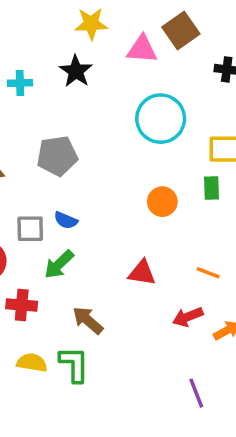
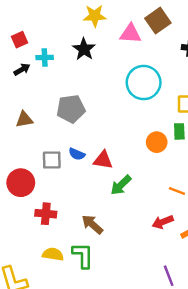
orange circle: (162, 202) -> (157, 142), moved
green arrow: (59, 264) -> (121, 185), moved
red triangle: (142, 273) -> (103, 160), moved

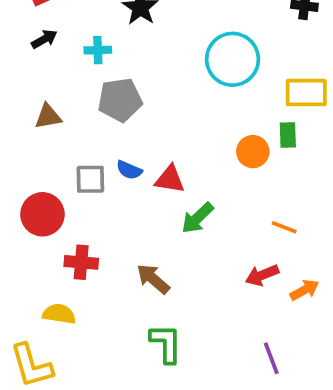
cyan cross: (45, 57) -> (98, 50), moved
yellow semicircle: (53, 254) -> (59, 314), moved
green L-shape: (83, 255) -> (166, 343), moved

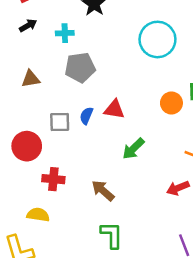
blue semicircle: (129, 170) -> (86, 116), turned 90
red triangle: (170, 179) -> (114, 109), moved

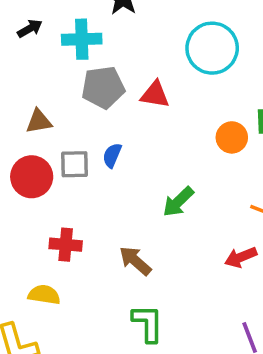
cyan cross: (65, 33) -> (82, 39), size x1.5
brown triangle: (31, 79) -> (39, 121), moved
red triangle: (114, 109) -> (155, 95), moved
red circle: (27, 146) -> (32, 177), moved

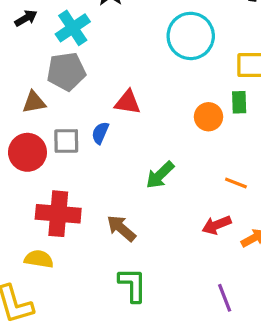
cyan cross: (82, 39) -> (73, 28), turned -32
gray pentagon: (103, 87) -> (66, 72), moved
red triangle: (155, 95) -> (128, 102), moved
red cross: (66, 245) -> (58, 214), size x1.5

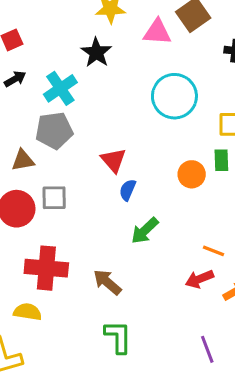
red triangle: (128, 102) -> (114, 160), turned 40
blue semicircle: (100, 133) -> (128, 190), moved
orange line: (236, 183) -> (214, 251), moved

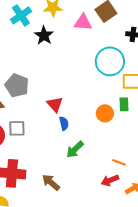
cyan cross: (60, 88) -> (21, 15), moved
cyan circle: (174, 96) -> (110, 61), moved
gray pentagon: (54, 131) -> (17, 85), turned 30
blue semicircle: (128, 190) -> (64, 123), turned 144

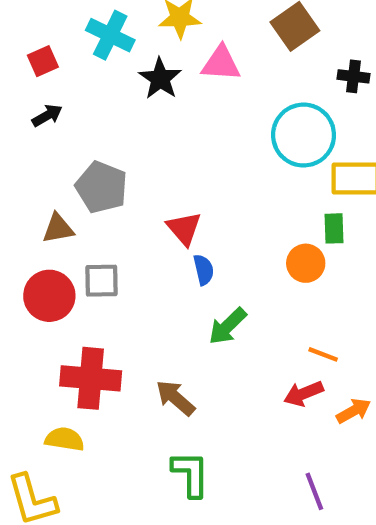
cyan cross: (21, 15) -> (110, 35), turned -30
pink triangle: (83, 22) -> (221, 63), moved
orange circle: (105, 113) -> (306, 263), moved

